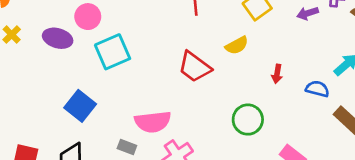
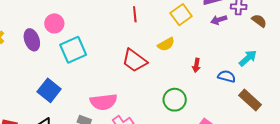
purple ellipse: (58, 38) -> (32, 40), turned 55

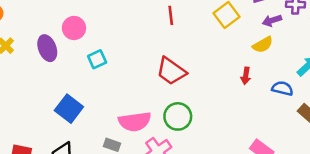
yellow semicircle: (166, 44) -> (263, 45), moved
cyan square: (73, 50) -> (97, 59), size x0.6
green circle: (175, 100) -> (178, 116), moved

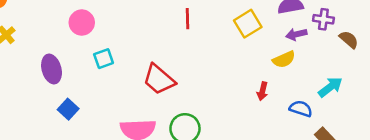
purple ellipse: (47, 48) -> (52, 69), moved
red trapezoid: (171, 71) -> (159, 79), moved
blue square: (69, 109) -> (68, 109), size x0.7

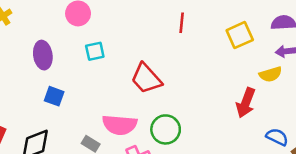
red arrow: (262, 91) -> (246, 103), size x1.6
blue square: (68, 109) -> (54, 96), turned -30
blue semicircle: (301, 109) -> (277, 137), moved

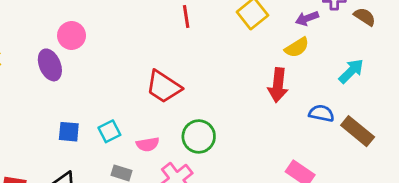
cyan square: (95, 51) -> (109, 131), moved
purple ellipse: (43, 55) -> (50, 65), moved
pink semicircle: (120, 125) -> (148, 144), size x0.6

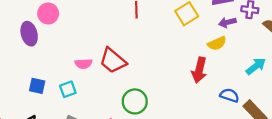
pink semicircle: (148, 144) -> (83, 64), moved

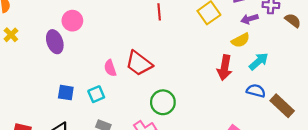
pink semicircle: (83, 64) -> (110, 68), turned 77
cyan arrow: (256, 66) -> (259, 61), moved

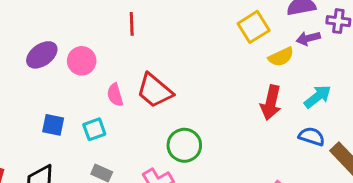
red line: (159, 12) -> (132, 24), moved
pink circle: (72, 21) -> (82, 61), moved
yellow semicircle: (241, 40) -> (281, 57), moved
purple ellipse: (55, 42) -> (42, 55), turned 70

